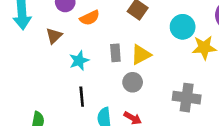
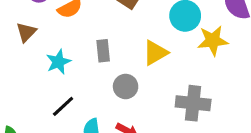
yellow triangle: (141, 55) -> (155, 53), moved
black line: (82, 97) -> (63, 106), turned 54

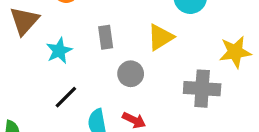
brown triangle: (26, 32) -> (24, 21), size x1.4
yellow star: (213, 41) -> (235, 52), moved

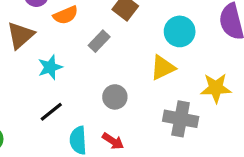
gray rectangle: (106, 37) -> (99, 41), moved, turned 45
yellow triangle: (160, 37) -> (163, 68), moved

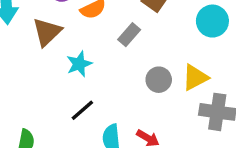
yellow triangle: (163, 68) -> (195, 77), moved
gray circle: (115, 97) -> (159, 80), moved

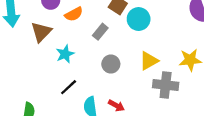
cyan circle: (212, 21) -> (139, 19), moved
gray circle: (159, 80) -> (111, 64), moved

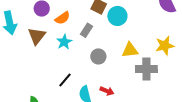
cyan star: (65, 54) -> (64, 42), moved
yellow triangle: (149, 61) -> (130, 50), turned 30

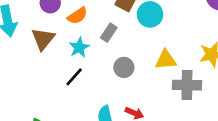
black line: (65, 80) -> (74, 77), moved

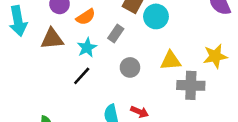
brown triangle: (43, 39) -> (52, 39), turned 45

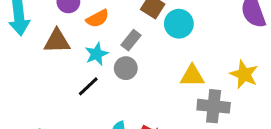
yellow star: (215, 56) -> (244, 74), turned 30
gray circle: (130, 67) -> (126, 68), moved

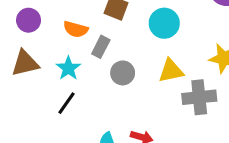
orange semicircle: (98, 18) -> (76, 29), moved, turned 55
cyan circle: (179, 24) -> (164, 23), moved
gray circle: (126, 68) -> (123, 73), moved

